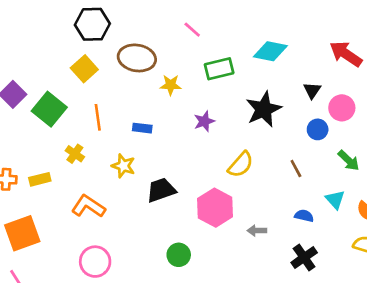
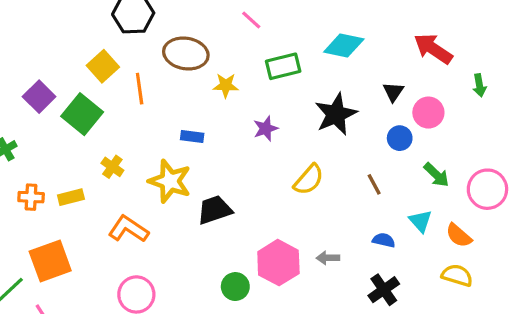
yellow square: (84, 69) -> (103, 66), moved
orange line: (98, 117) -> (140, 89), moved
yellow star: (123, 166) -> (170, 181), size x1.5
pink hexagon: (215, 208) -> (278, 263), moved

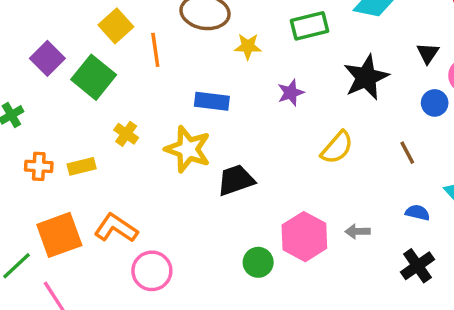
blue rectangle: (192, 136) -> (212, 101), size x1.4
orange L-shape: (128, 229) -> (116, 228), moved

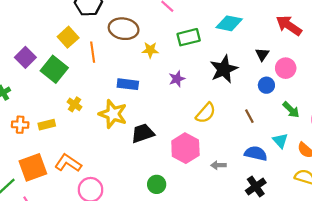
blue semicircle: (418, 213) -> (256, 153), size x1.5
pink hexagon: (304, 237) -> (185, 148), moved

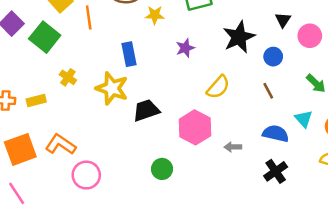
blue rectangle: (128, 84) -> (129, 54), turned 72
blue circle: (266, 85) -> (273, 57), moved

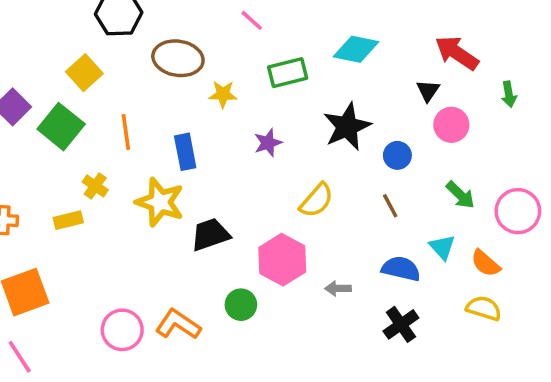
orange line: (89, 17) -> (126, 132), moved
black triangle: (283, 20) -> (428, 91), moved
yellow rectangle: (36, 101) -> (68, 220), moved
orange L-shape: (61, 145) -> (178, 324), moved
green circle: (162, 169) -> (241, 305), moved

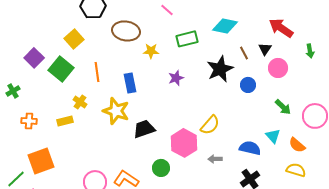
yellow semicircle: (316, 200) -> (210, 125), moved
brown line: (390, 206) -> (244, 53), moved

